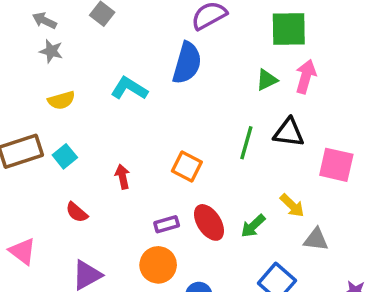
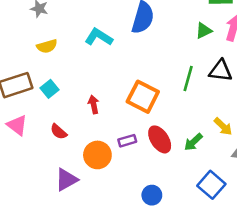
orange square: (187, 166) -> (143, 97), size x1.4
pink triangle: (22, 251) -> (17, 125), moved
orange circle: (158, 265) -> (97, 155), moved

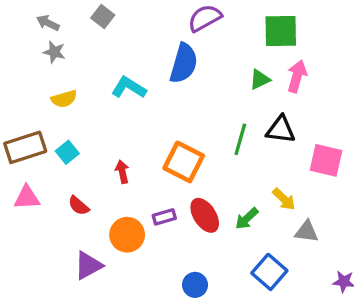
pink triangle: (17, 125) -> (27, 198), turned -40

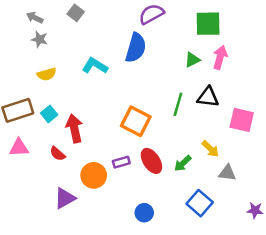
red arrow: (122, 172) -> (74, 128), moved, size x1.6

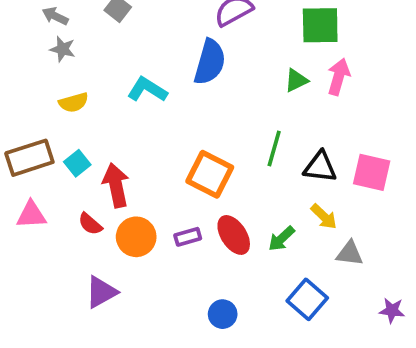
black triangle: (208, 97) -> (320, 167), moved
orange circle: (94, 175) -> (136, 237), moved

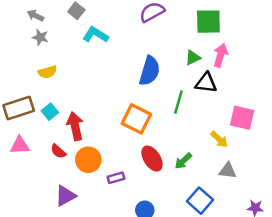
blue semicircle: (210, 62) -> (150, 71), moved
cyan L-shape: (147, 90) -> (96, 35), moved
black triangle: (320, 167) -> (206, 83), moved
yellow arrow: (324, 217) -> (219, 139), moved
purple rectangle: (188, 237) -> (116, 178), moved

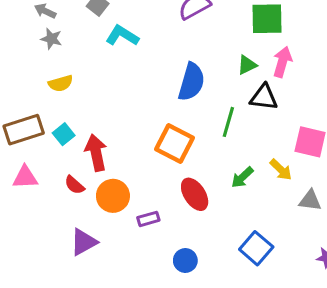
green arrow: (183, 161) -> (242, 177), moved
gray triangle: (228, 171) -> (310, 200), moved

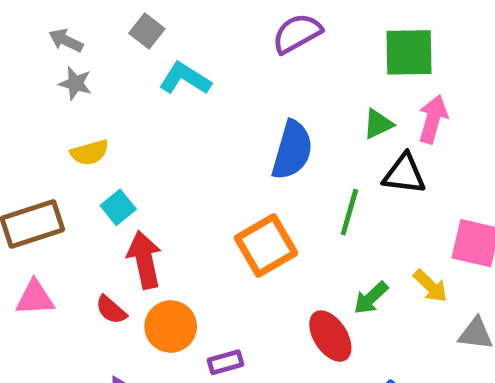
cyan square: (64, 134) -> (118, 207), moved
orange square: (175, 143) -> (266, 245), turned 33
red ellipse: (195, 194) -> (330, 336), moved

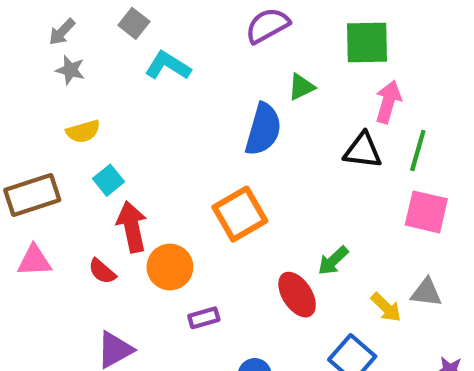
gray arrow: (66, 41) -> (62, 32), turned -72
green triangle: (378, 124) -> (301, 87), moved
green line: (349, 212) -> (418, 151), moved
yellow arrow: (430, 286) -> (386, 307), moved
orange circle: (171, 327) -> (170, 267), moved

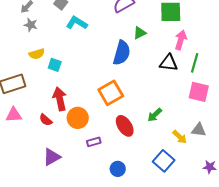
cyan square: (109, 180) -> (55, 65), moved, turned -32
red ellipse: (297, 295) -> (125, 126), moved

